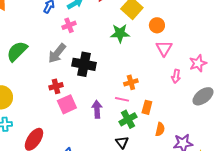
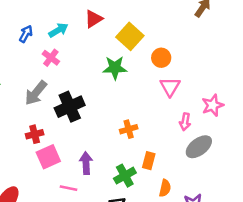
pink cross: (69, 25) -> (51, 58), turned -32
black cross: (84, 64) -> (70, 107), turned -35
gray ellipse: (203, 96) -> (199, 147), moved
pink line: (122, 99) -> (68, 188), moved

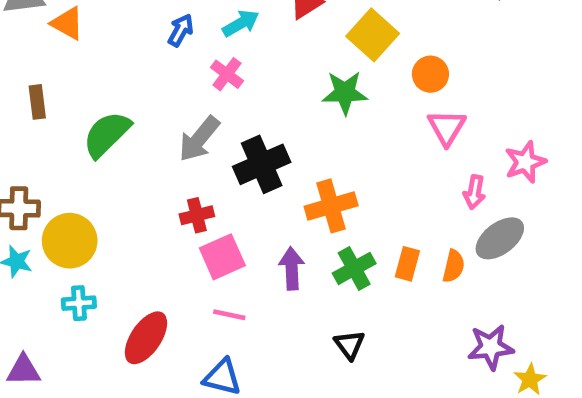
orange cross: (129, 129) -> (331, 206), moved, size x1.5
green cross: (125, 176) -> (354, 268), moved
pink line: (68, 188) -> (229, 315), moved
orange semicircle: (165, 188) -> (454, 266), moved

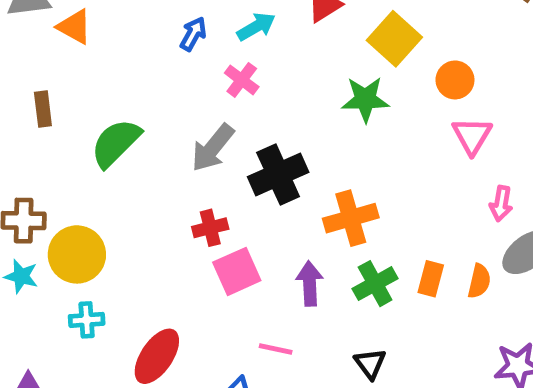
pink line: (229, 315) -> (276, 349), moved

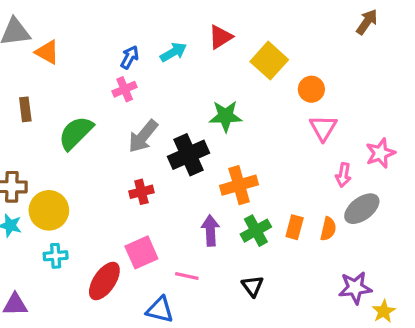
pink cross: (242, 80) -> (125, 89), moved, turned 30
green star: (365, 99) -> (226, 116), moved
pink square: (237, 271) -> (141, 252), moved

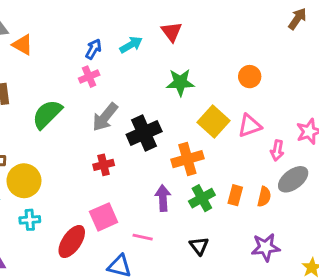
red triangle: (221, 37) -> (172, 32), turned -35
yellow square: (269, 61) -> (214, 121), moved
green star: (226, 116) -> (180, 82), moved
pink triangle: (323, 128) -> (250, 126), moved, turned 40
purple star: (355, 288) -> (266, 247), moved

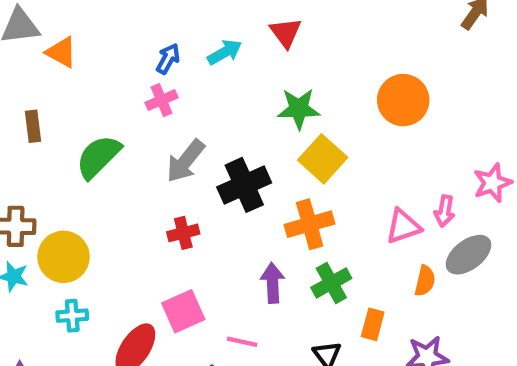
orange circle: (250, 77) -> (403, 100), size x1.5
yellow square: (214, 121) -> (323, 159), moved
pink triangle: (250, 126) -> (403, 226), moved
orange rectangle: (235, 195) -> (373, 324), moved

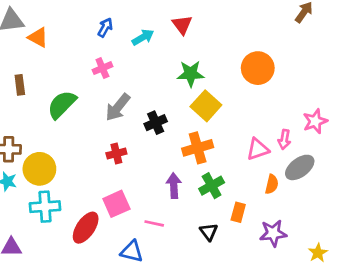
blue arrow: (168, 59) -> (105, 27), moved
black cross: (244, 185) -> (156, 123), size x0.7
cyan cross: (72, 316) -> (45, 207), size x1.5

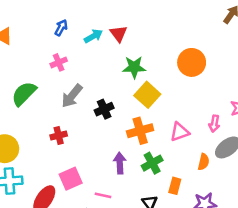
red triangle: (182, 25) -> (119, 34), moved
pink triangle: (258, 149) -> (180, 132), moved
red cross: (116, 153) -> (59, 135), moved

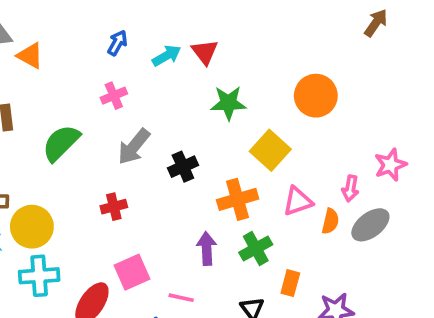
yellow square: (147, 95) -> (270, 150), moved
orange semicircle: (204, 162) -> (330, 221), moved

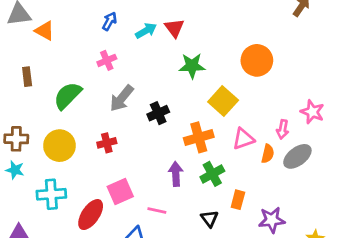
pink star: (390, 165) -> (312, 112), turned -30
yellow circle: (32, 227) -> (59, 146), moved

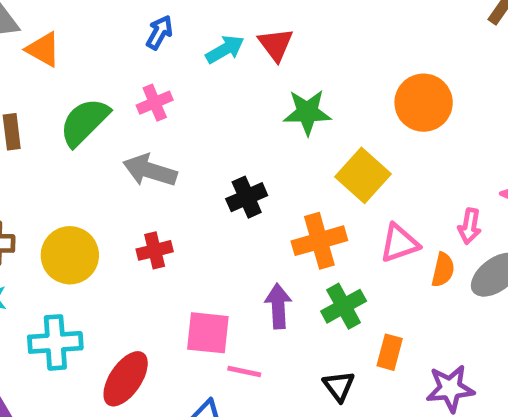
green semicircle: (68, 96) -> (84, 122), moved
gray arrow: (122, 98) -> (150, 170), moved, turned 68
pink square: (120, 192) -> (208, 333), moved, turned 30

